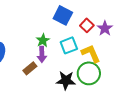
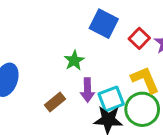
cyan square: (69, 45) -> (111, 99), moved
purple arrow: (42, 54) -> (87, 90), moved

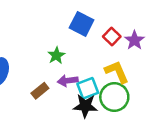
purple arrow: (87, 90) -> (68, 81), turned 84

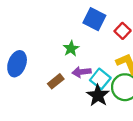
cyan square: (88, 88) -> (100, 79), turned -30
black star: (85, 106) -> (98, 95), turned 30

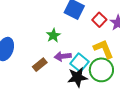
black star: (98, 95) -> (77, 77), turned 30

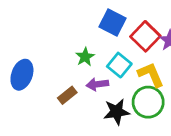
red square: (99, 20) -> (145, 36), size x1.5
cyan square: (79, 63) -> (119, 65), moved

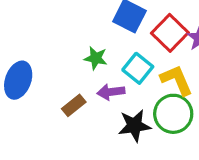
green star: (85, 57) -> (96, 58), turned -30

